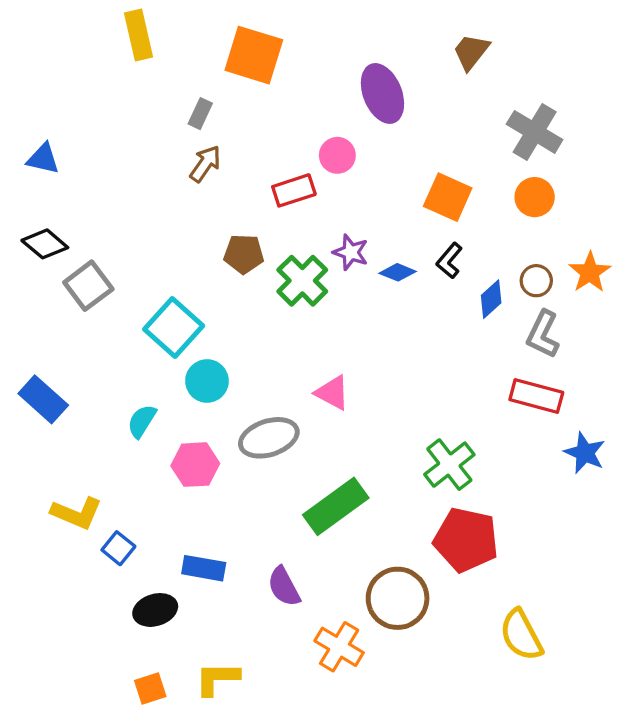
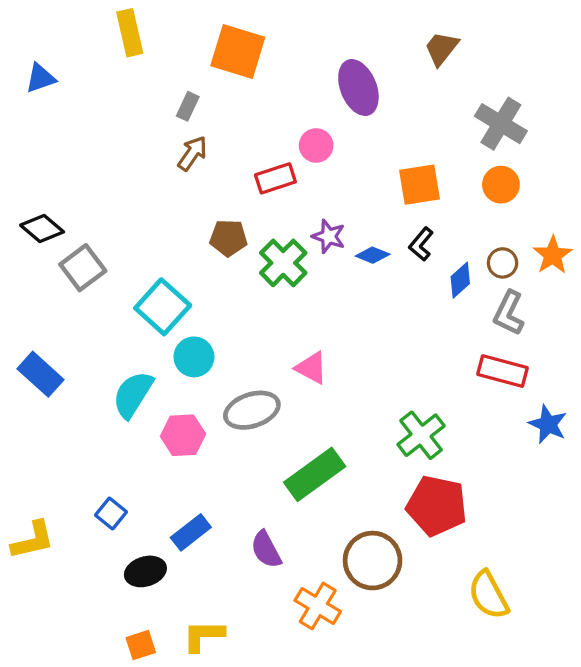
blue triangle: (43, 159) -> (40, 78), moved, turned -32
orange square: (448, 197) -> (420, 185), turned -33
cyan semicircle: (142, 421) -> (133, 395), size x1.5
yellow L-shape: (77, 513) -> (33, 540), moved, turned -36
blue rectangle: (204, 568) -> (191, 532), turned -48

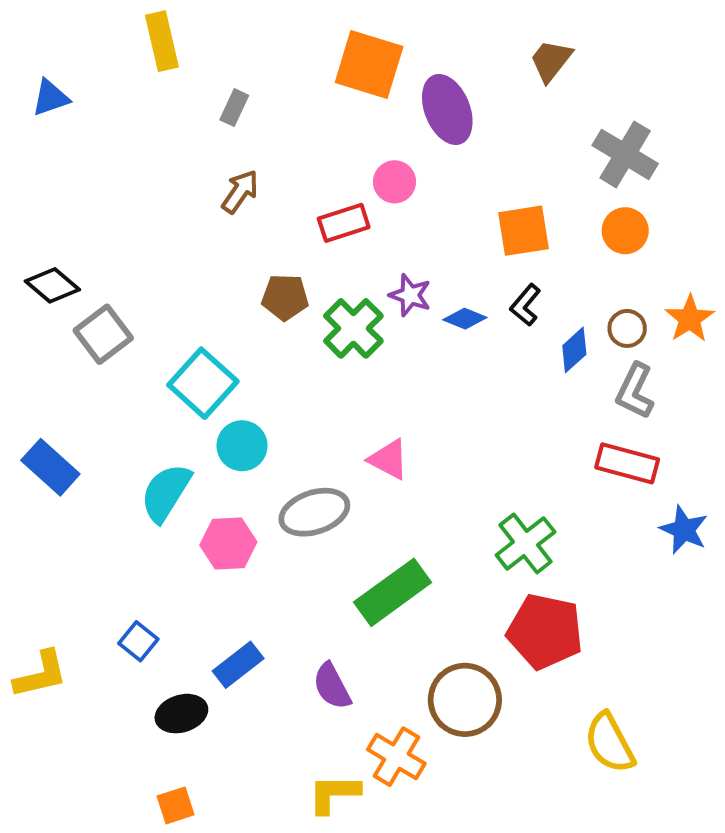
orange square: (238, 52) -> (369, 65), moved
gray rectangle: (188, 106) -> (234, 108), moved
yellow L-shape: (203, 636) -> (334, 794), moved

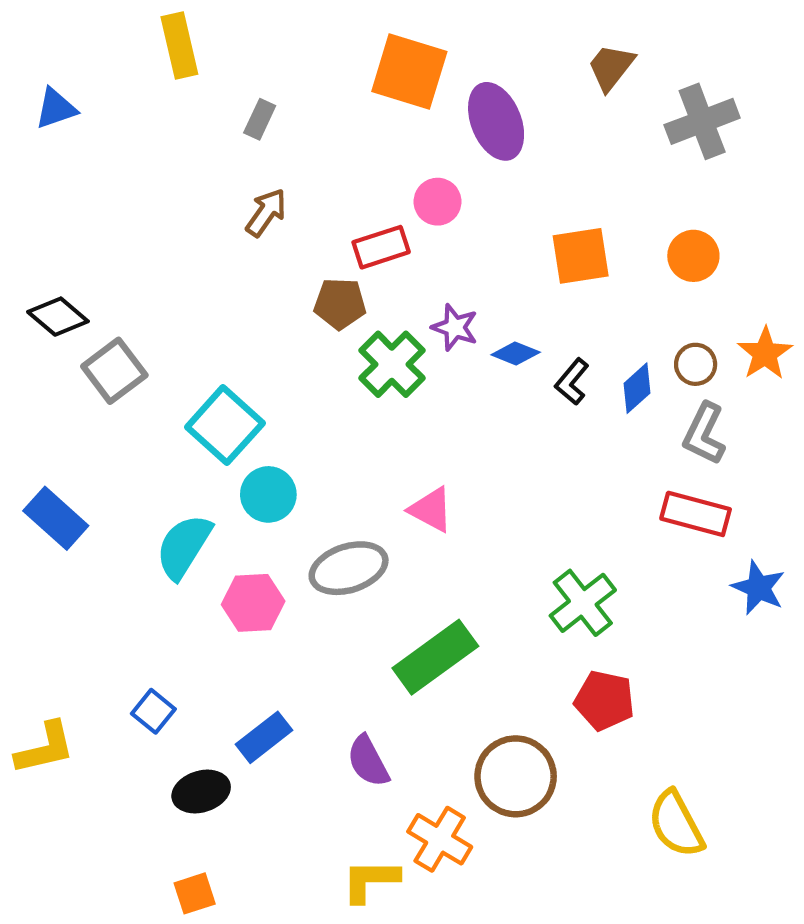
gray cross: (625, 154) -> (702, 121), moved, turned 38
brown pentagon: (285, 297) -> (340, 304), moved
black L-shape: (525, 305) -> (572, 382), moved
red pentagon: (545, 631) -> (604, 700), size x0.7

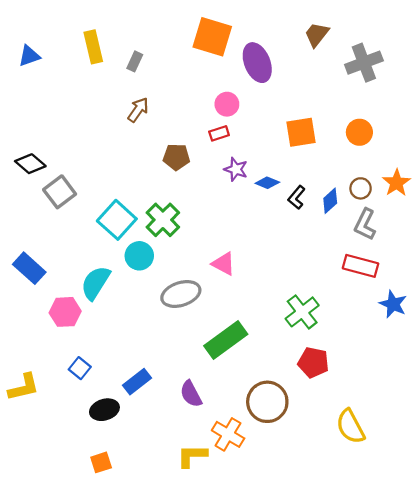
yellow rectangle: (179, 46) -> (93, 47), moved
red rectangle: (381, 247) -> (219, 133), moved, size x0.7
green cross: (392, 364) -> (163, 220), moved
pink hexagon: (253, 603) -> (65, 312), moved

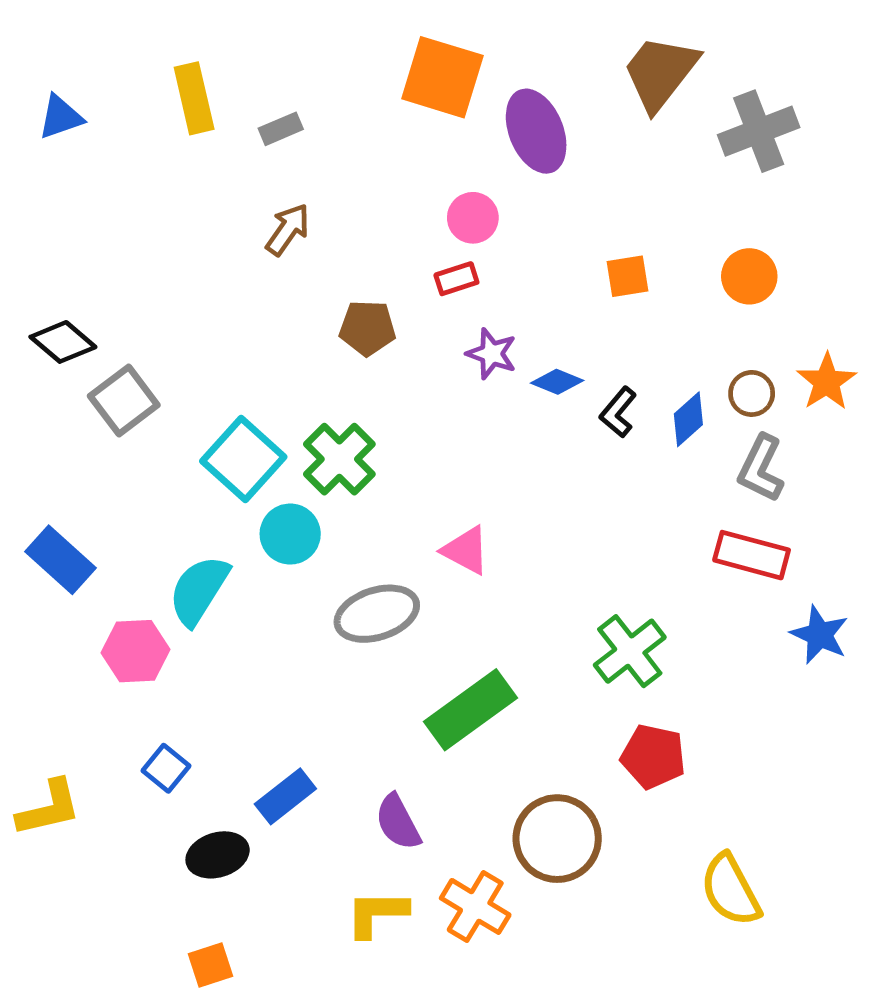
brown trapezoid: (317, 35) -> (660, 73), size x1.5
gray rectangle: (135, 61) -> (281, 129), turned 42
orange square: (301, 132) -> (627, 276), size x0.7
yellow L-shape: (192, 456) -> (377, 914), moved

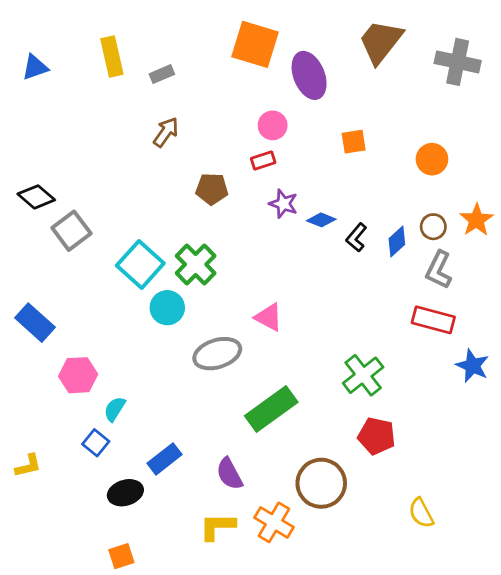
gray cross: (759, 131) -> (458, 62), moved, turned 33
orange square: (627, 276) -> (354, 142), moved
cyan semicircle: (199, 590) -> (115, 409), moved, size x0.6
yellow L-shape: (49, 808) -> (28, 466), size x0.7
yellow semicircle: (731, 890) -> (421, 513), size x0.7

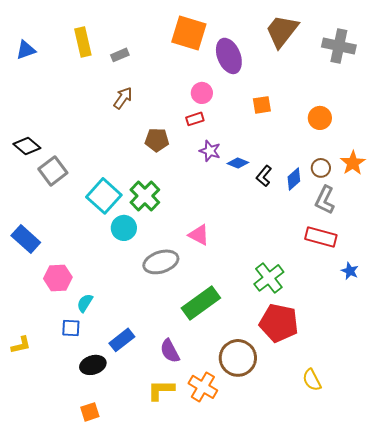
blue star: (472, 366) -> (350, 271), size x0.7
red pentagon: (377, 436) -> (279, 323), size x1.4
blue square: (96, 443) -> (71, 328), turned -36

